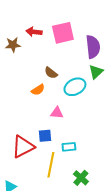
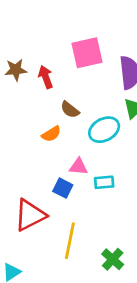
red arrow: (34, 32) -> (46, 77), moved, turned 63
blue square: (45, 136) -> (63, 188), moved, turned 32
cyan rectangle: (69, 147) -> (104, 182), moved

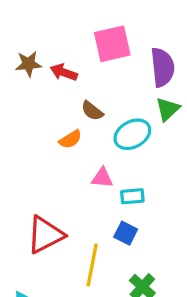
red arrow: (46, 77) -> (64, 72), turned -50
blue square: (63, 188) -> (126, 233), moved

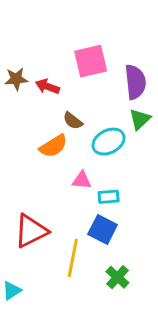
orange semicircle: (70, 139) -> (53, 146), size x1.4
blue square: (126, 233) -> (103, 230), size x1.4

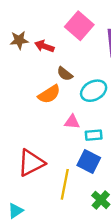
pink square: (91, 61) -> (79, 26), turned -36

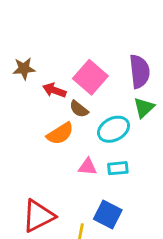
pink square: (79, 26) -> (90, 77), moved
red arrow: (44, 46) -> (54, 90), moved
cyan rectangle: (94, 135) -> (118, 168), moved

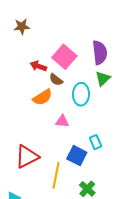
brown star: (24, 69) -> (22, 27), moved
cyan ellipse: (114, 129) -> (81, 94), turned -60
cyan rectangle: (118, 168) -> (96, 142), moved, turned 72

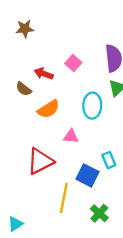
pink square: (64, 57) -> (73, 63), size x0.6
brown semicircle: (56, 80) -> (24, 89), moved
red triangle: (27, 157) -> (40, 161), moved

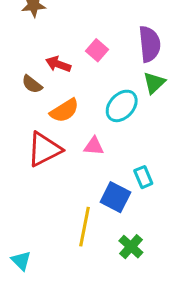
cyan ellipse: (92, 106) -> (122, 106), turned 40
red triangle: (40, 161) -> (44, 149), moved
cyan triangle: (15, 224) -> (21, 261), turned -42

